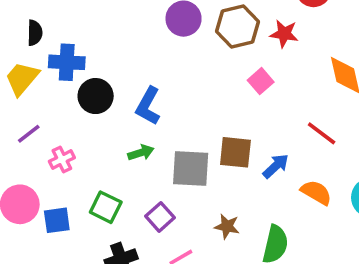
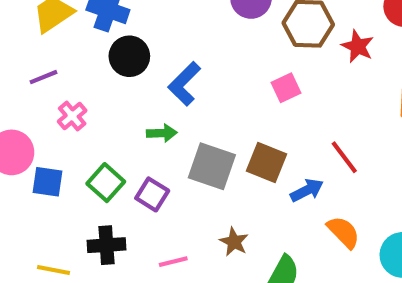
pink square: (261, 81) -> (286, 88), moved
red line: (322, 133) -> (344, 157), moved
pink cross: (62, 159) -> (72, 116), turned -30
purple square: (160, 217) -> (152, 194), moved, turned -32

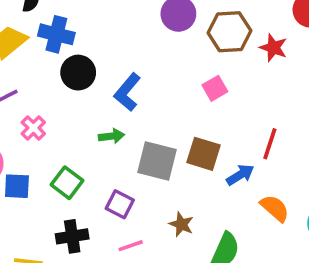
red line: (344, 157) -> (270, 144), turned 60
purple square: (152, 194) -> (120, 204), moved

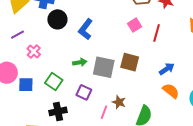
green arrow: (111, 136) -> (80, 62), moved
red line: (270, 144) -> (157, 33), moved
blue arrow: (240, 175) -> (167, 69), moved
pink line: (131, 246) -> (104, 112), moved, turned -48

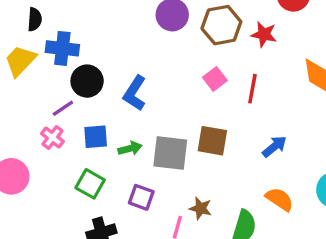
purple line: (18, 35) -> (63, 108), moved
blue square: (26, 85) -> (96, 137), moved
orange semicircle: (171, 91) -> (279, 199), moved

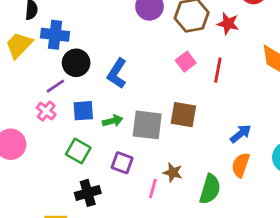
blue arrow: (274, 146) -> (241, 134), moved
orange semicircle: (279, 199) -> (241, 165), turned -105

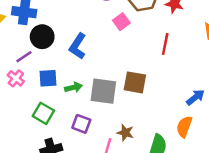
pink square: (186, 62) -> (121, 22), moved
blue arrow: (241, 134) -> (195, 97), moved

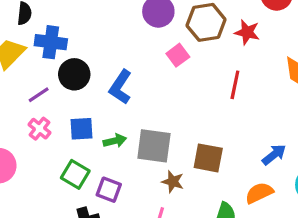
purple line: (24, 57) -> (39, 95), moved
brown square: (135, 82) -> (208, 158), moved
purple square: (81, 124) -> (109, 190), moved
orange semicircle: (184, 127) -> (259, 193), turned 45
brown star: (125, 133) -> (173, 182), moved

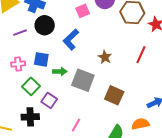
pink square: (178, 55) -> (83, 11), moved
pink cross: (40, 129) -> (18, 64), moved, turned 32
brown star: (173, 182) -> (105, 57), moved

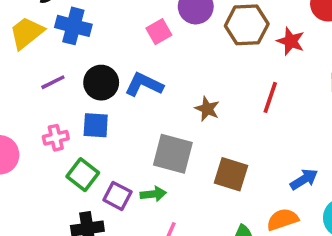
black circle: (45, 25) -> (101, 83), moved
blue L-shape: (71, 40) -> (144, 85), turned 75
green arrow: (60, 72) -> (153, 194), moved

